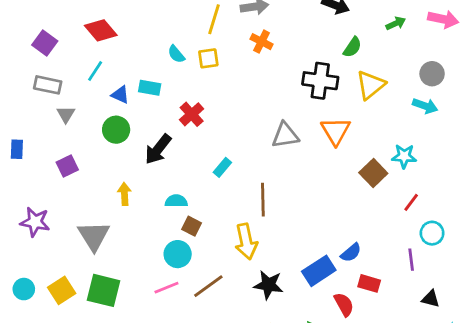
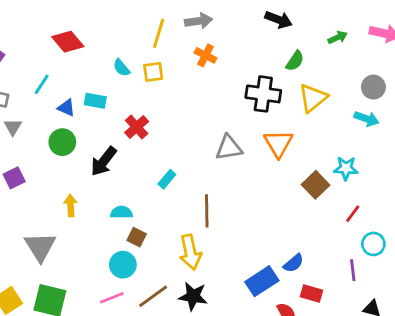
red diamond: (101, 30) -> (68, 42), moved
black star: (268, 285) -> (193, 296), moved

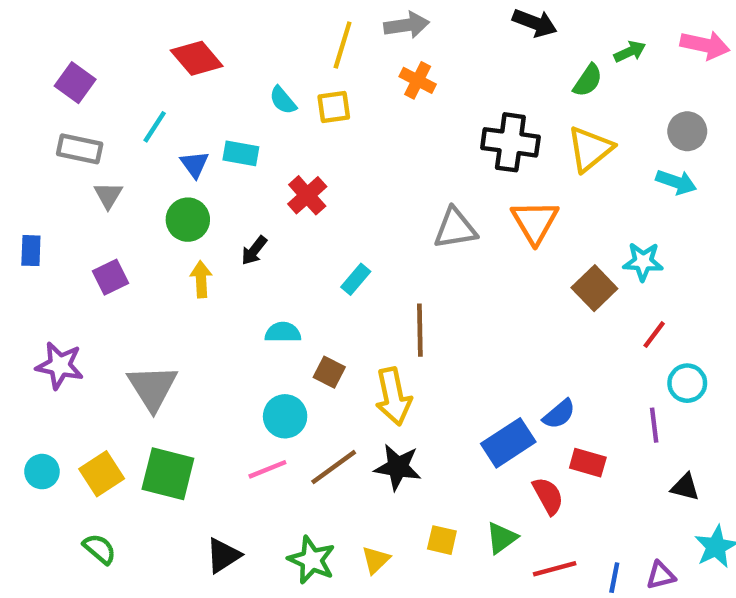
green semicircle: (295, 61) -> (588, 80), moved
blue triangle: (66, 108) -> (194, 164), turned 30
black arrow: (104, 161) -> (254, 251), size x0.6
yellow arrow: (71, 205) -> (201, 279), moved
brown square: (137, 237) -> (329, 372), moved

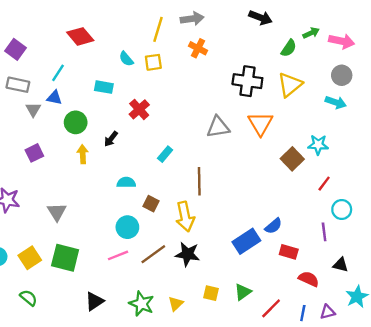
pink arrow: (705, 45) -> (342, 41), moved
blue triangle: (194, 164) -> (54, 98), moved, turned -42
gray triangle: (152, 388) -> (57, 212), size x0.7
red semicircle: (548, 496) -> (309, 279), moved, turned -36
red line: (555, 569) -> (271, 308), turned -30

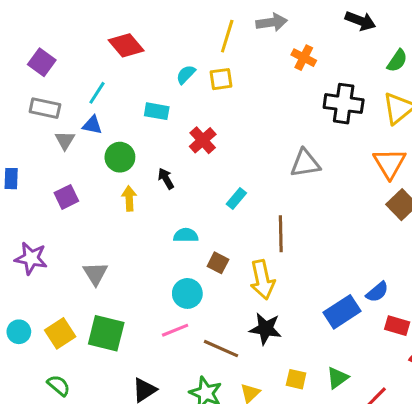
orange cross: (198, 48) -> (304, 58), moved
cyan semicircle: (126, 59) -> (186, 74), turned 84
orange triangle: (260, 124) -> (390, 163), moved
black arrow: (111, 139) -> (166, 179), turned 112
brown line: (153, 254) -> (221, 349), moved, turned 60

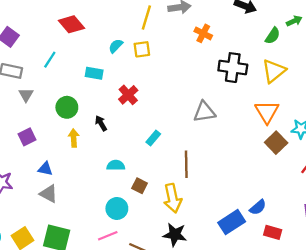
blue triangle: (92, 125) -> (45, 169), moved
gray triangle: (95, 274) -> (49, 194), turned -30

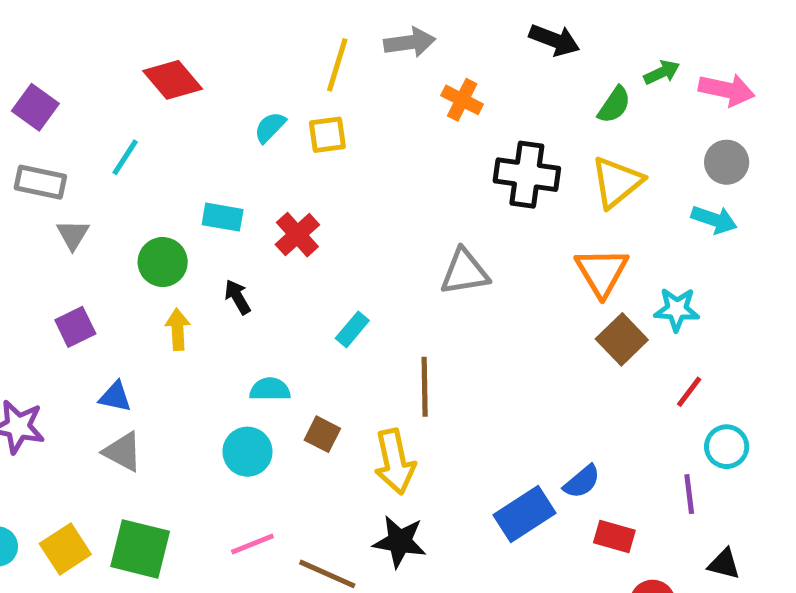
cyan rectangle: (94, 73) -> (223, 217), moved
cyan circle: (117, 208) -> (247, 452), moved

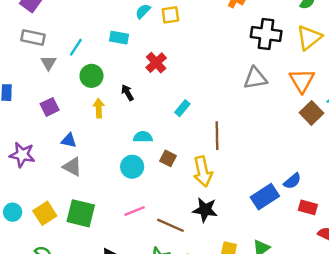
cyan line: (125, 157) -> (76, 47), moved
cyan rectangle: (223, 217) -> (119, 38), moved
gray triangle: (465, 272) -> (255, 78), moved

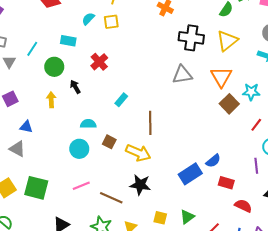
green circle: (91, 76) -> (54, 67), moved
gray triangle: (72, 167) -> (17, 149), moved
yellow arrow: (203, 172) -> (138, 153), turned -55

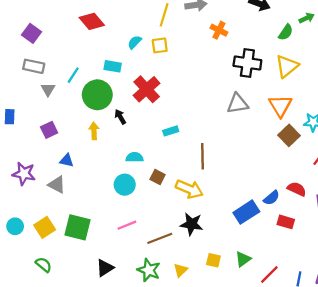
red cross: (99, 62) -> (147, 89), size x1.4
green circle: (54, 67) -> (97, 95), size x1.4
cyan rectangle: (121, 100) -> (171, 131), turned 32
brown line: (111, 198) -> (160, 238), turned -45
red semicircle: (243, 206) -> (297, 189), moved

